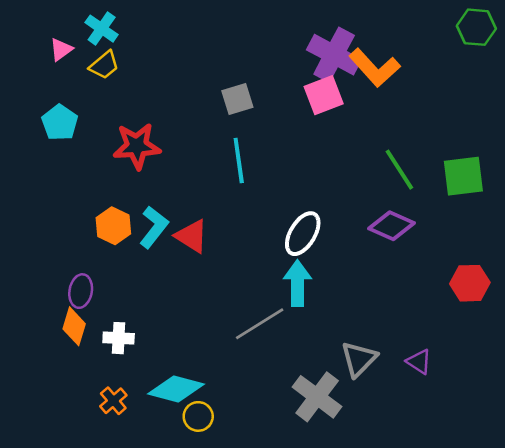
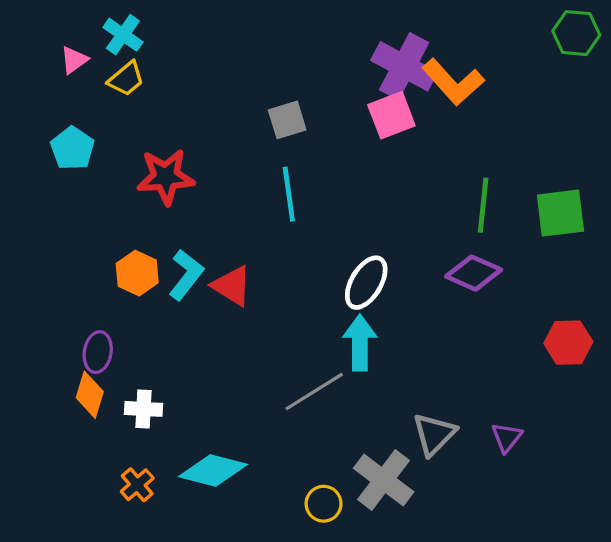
green line: (399, 170) -> (483, 205), turned 39
purple triangle: (419, 362) -> (507, 437), turned 36
yellow circle: (198, 416) -> (324, 504), moved

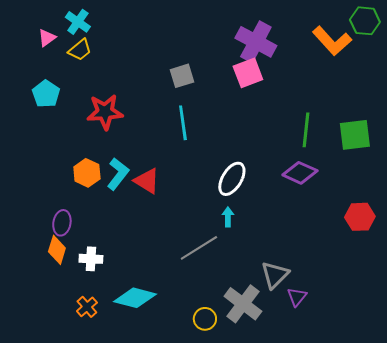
orange L-shape: (453, 82) -> (332, 41), moved
cyan arrow: (360, 343) -> (228, 217), size x0.6
purple triangle: (507, 437) -> (297, 297), moved

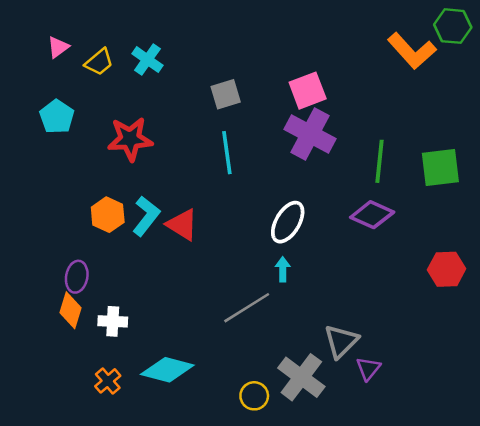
cyan cross: (78, 22) -> (147, 60), moved
purple cross: (256, 42) -> (310, 134), moved

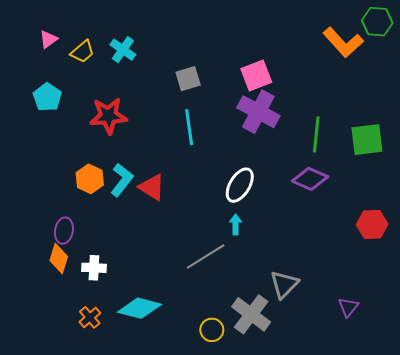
purple triangle: (368, 369) -> (348, 307), moved

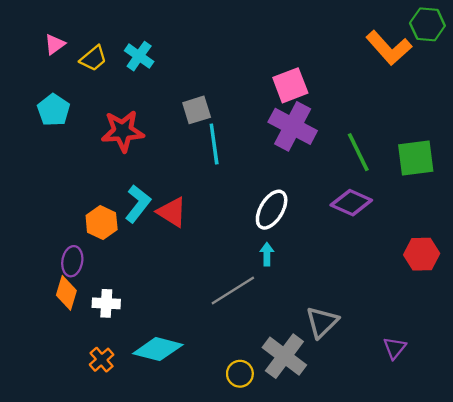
gray square: (188, 79) -> (197, 110), moved
green line: (316, 134) -> (358, 152), turned -32
orange hexagon: (90, 179) -> (102, 222), moved

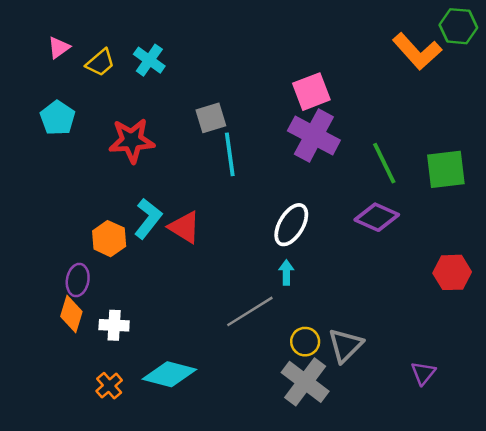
yellow circle: (240, 374) -> (305, 342), moved

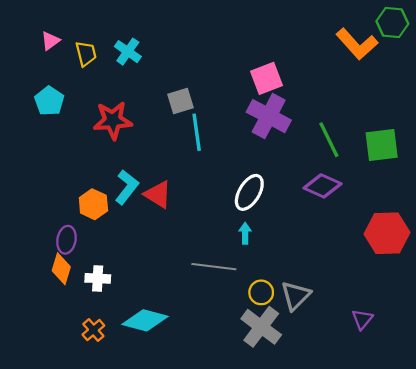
yellow trapezoid: (100, 63) -> (86, 54), turned -64
red hexagon: (452, 272) -> (387, 233), size x1.4
gray line: (250, 311) -> (214, 267), turned 39

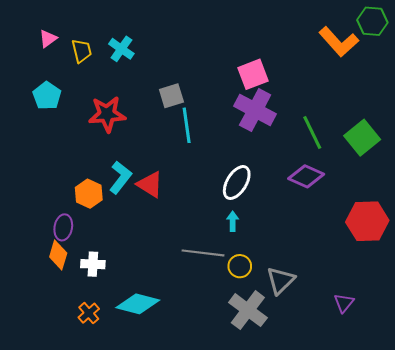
green square: (382, 145) -> (362, 138), turned -32
yellow circle: (261, 292) -> (240, 266), moved

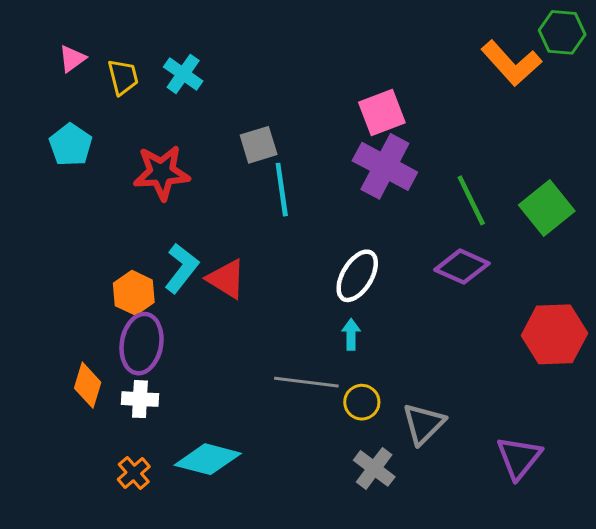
purple ellipse: (63, 227) -> (142, 344), moved, size x1.5
purple triangle: (344, 303) -> (519, 458), size x1.5
gray cross: (248, 310) -> (374, 468), size x0.7

